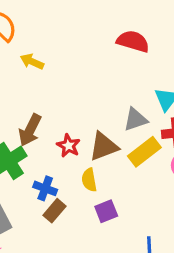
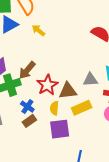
red star: (68, 146) -> (47, 85), size x1.5
yellow rectangle: (144, 152) -> (82, 108), moved
purple square: (106, 211) -> (60, 129), size x1.5

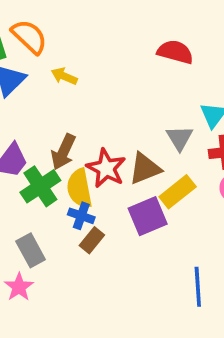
gray triangle: (90, 80) -> (180, 138), turned -42
yellow semicircle: (54, 108) -> (79, 188), moved, size x1.5
purple square: (60, 129) -> (148, 216), moved

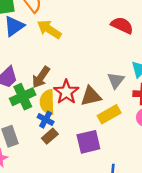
yellow arrow: (64, 76) -> (49, 29), size x1.5
purple square: (148, 216) -> (88, 142), moved

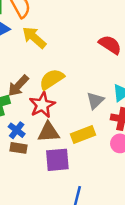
brown triangle: (91, 96) -> (49, 132), moved
yellow semicircle: (47, 102) -> (52, 79), moved, turned 50
brown rectangle: (50, 136) -> (18, 148), turned 42

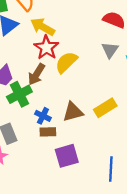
gray triangle: (95, 101) -> (110, 50), moved
red star: (42, 105) -> (46, 48), moved
purple square: (57, 160) -> (67, 156), moved

